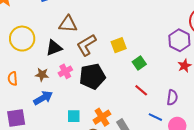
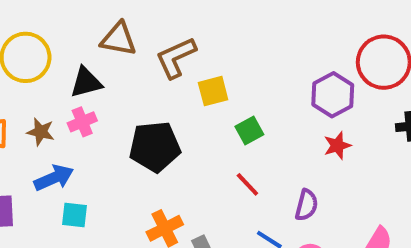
brown L-shape: (86, 45) -> (176, 58), moved
pink cross: (65, 71) -> (82, 122), moved
brown star: (42, 75) -> (41, 132), moved
cyan square: (74, 116) -> (74, 215), moved

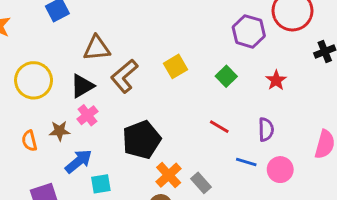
brown L-shape: (176, 58) -> (124, 76), moved
purple hexagon: (333, 95) -> (249, 31), moved
green square: (249, 131) -> (226, 76), moved
black pentagon: (155, 147) -> (142, 140), moved

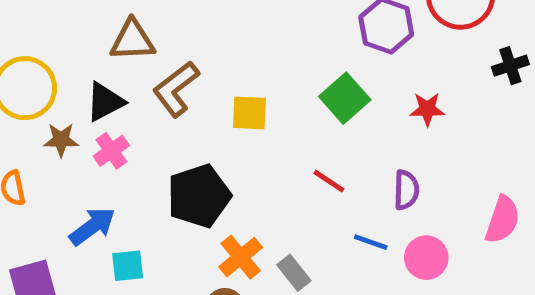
yellow square: (175, 66) -> (249, 113), moved, turned 30
green square: (226, 76) -> (345, 98), size x1.4
red star: (276, 80) -> (427, 109), turned 30
brown star: (60, 131) -> (61, 140), moved

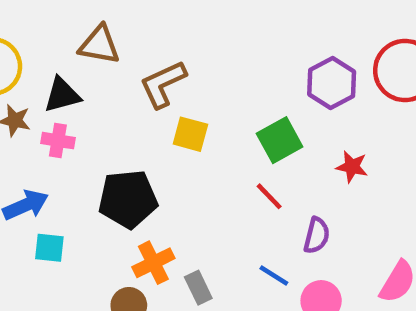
brown L-shape: (176, 89) -> (163, 84), moved
pink cross: (111, 151) -> (58, 141), turned 32
red line: (329, 181) -> (269, 196), moved

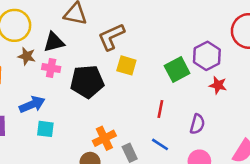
purple hexagon: (332, 83) -> (207, 56), moved
red line: (269, 196) -> (160, 109), moved, turned 54
black pentagon: (128, 199) -> (87, 82), moved
blue line: (274, 275) -> (160, 144), moved

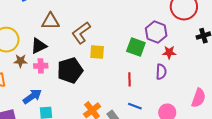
green square: (177, 70) -> (136, 47), turned -30
purple semicircle: (197, 124) -> (161, 72), moved

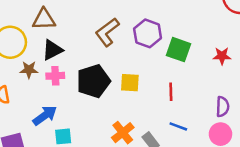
brown triangle: (50, 21) -> (44, 19), moved
purple hexagon: (156, 32) -> (148, 33), moved
yellow square: (97, 52) -> (130, 83), moved
purple semicircle: (161, 72) -> (223, 107), moved

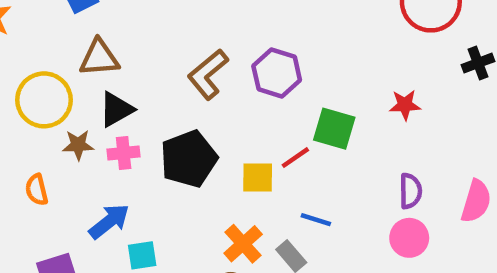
green square: (179, 50) -> (334, 129), moved
yellow square: (130, 83) -> (258, 178), moved
red line: (171, 92) -> (295, 158), moved, turned 60
blue line: (178, 126) -> (316, 220), moved

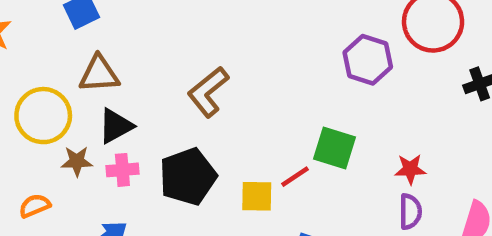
purple hexagon: (277, 73) -> (368, 60), moved
red star: (405, 105) -> (410, 169), moved
orange semicircle: (37, 190) -> (35, 206), turned 80

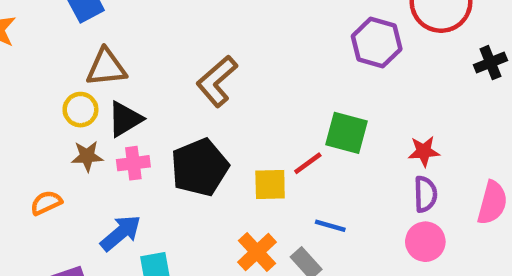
yellow circle: (43, 116) -> (80, 110), moved, size x0.6

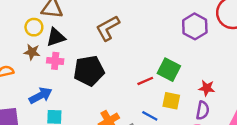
yellow square: (270, 185) -> (171, 101), moved

